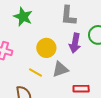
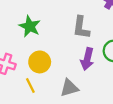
yellow circle: (46, 48) -> (40, 62), moved
yellow line: (36, 73) -> (30, 86), moved, turned 32

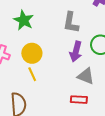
yellow line: (30, 86) -> (32, 74), moved
gray triangle: (69, 88) -> (86, 76), moved, turned 36

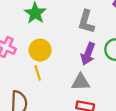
gray triangle: (86, 76) -> (81, 82), moved, turned -30

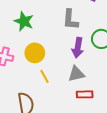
yellow line: (38, 73) -> (44, 76), moved

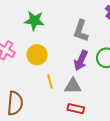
green star: (24, 21) -> (34, 21), turned -30
yellow line: (44, 76) -> (50, 82), moved

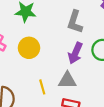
yellow line: (50, 82) -> (42, 87), moved

